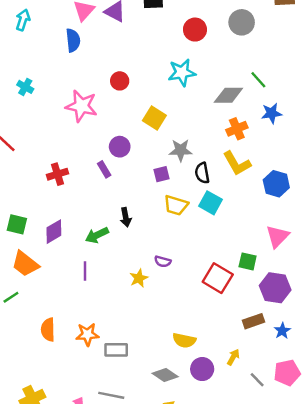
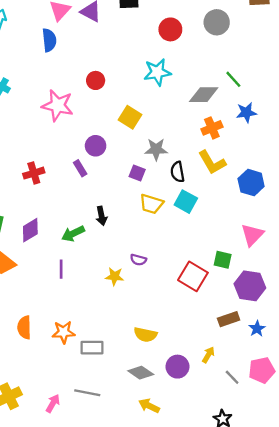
purple square: (162, 174) -> (137, 173), turned 35
yellow star: (139, 278) -> (115, 276), turned 30
yellow semicircle: (184, 340) -> (145, 335), moved

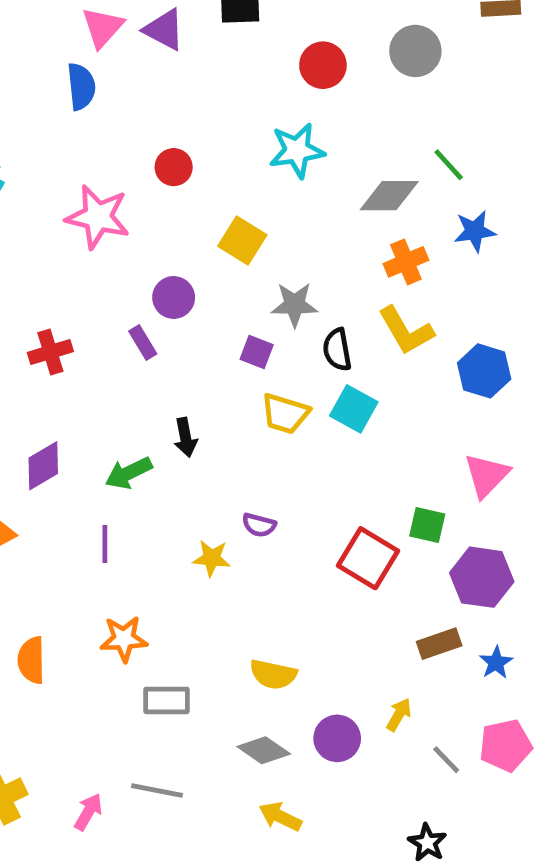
orange star: (64, 332) -> (124, 639), moved

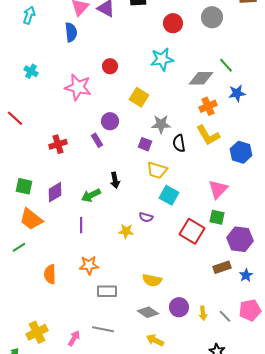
cyan square: (354, 409) -> (169, 195), moved
pink triangle: (487, 475) -> (218, 189), moved
yellow arrow: (399, 715) -> (203, 313), moved, turned 144

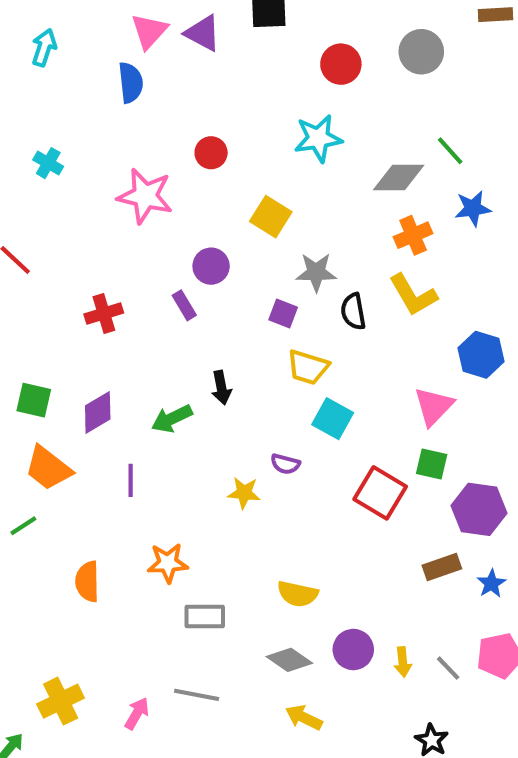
blue hexagon: (241, 152) -> (481, 355), moved
purple line: (81, 225) -> (131, 480), moved

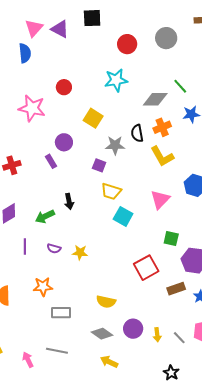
black semicircle: (353, 311) -> (137, 133), moved
pink triangle: (434, 406) -> (160, 199), moved
purple semicircle: (285, 464) -> (54, 248), moved
red square: (380, 493) -> (146, 268), moved, turned 30
pink arrow: (137, 713) -> (28, 360), turned -56

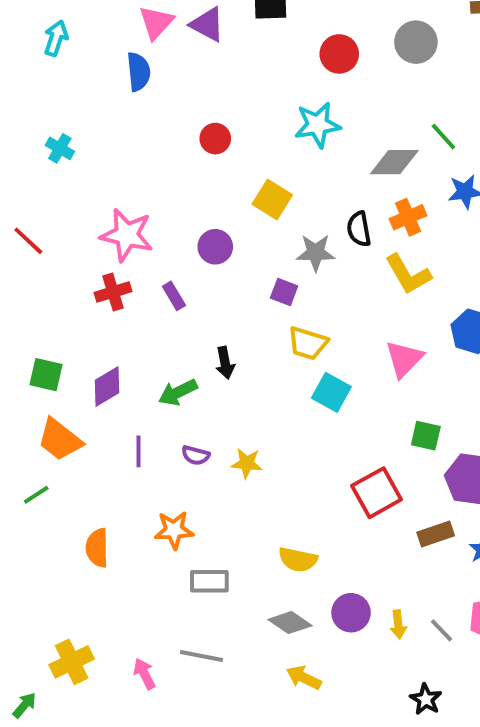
pink star: (32, 108) -> (127, 235), moved
purple rectangle: (51, 161) -> (174, 296), moved

